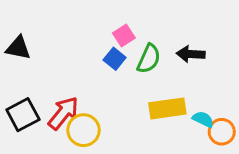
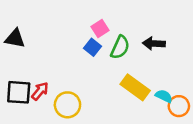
yellow rectangle: (167, 108) -> (135, 87), turned 44
red arrow: (63, 113) -> (40, 91), moved, size x0.7
black square: (23, 115) -> (19, 92), turned 32

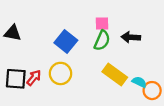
pink square: (100, 29) -> (102, 23), moved, turned 32
blue square: (93, 47) -> (66, 42), moved, size x1.5
yellow circle: (67, 105) -> (61, 73), moved

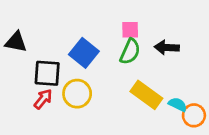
black square: (16, 79) -> (47, 73), moved

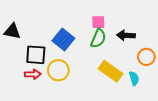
red arrow: (43, 99) -> (33, 74), turned 49
cyan semicircle: (178, 104) -> (134, 78), turned 48
orange circle: (194, 115) -> (146, 57), moved

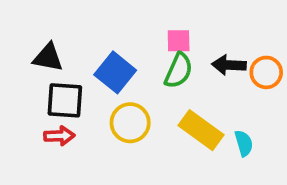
black triangle: (12, 31) -> (48, 58), moved
orange circle: (146, 57) -> (266, 72), moved
yellow circle: (58, 70) -> (130, 123), moved

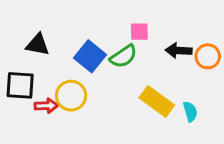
green semicircle: (179, 71) -> (123, 56), moved, turned 32
black square: (65, 100) -> (20, 85), moved
yellow circle: (130, 123) -> (71, 96), moved

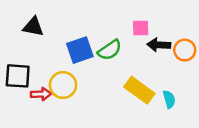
pink square: (139, 32) -> (141, 28), moved
black triangle: (38, 45) -> (33, 27), moved
blue square: (90, 56) -> (80, 50), turned 32

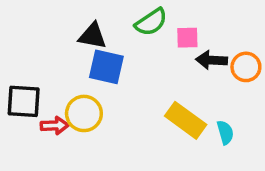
black triangle: (33, 27) -> (93, 36), moved
blue square: (80, 50) -> (106, 67), turned 32
green semicircle: (110, 50) -> (151, 22), moved

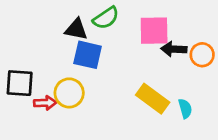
green semicircle: (151, 22) -> (106, 18), moved
pink square: (187, 38) -> (154, 31), size x1.6

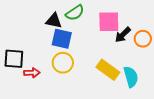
black arrow: (174, 49) -> (123, 35), turned -48
yellow circle: (69, 93) -> (63, 63), moved
cyan semicircle: (185, 109) -> (131, 77), size x1.5

